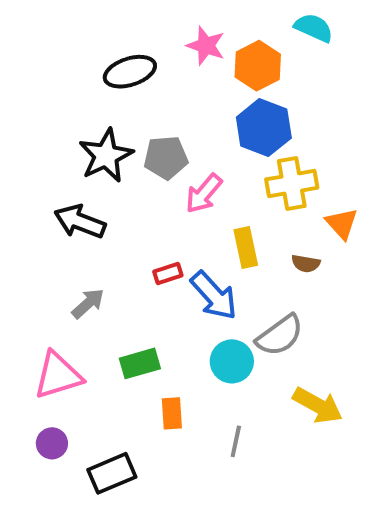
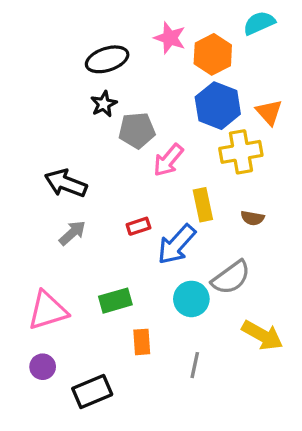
cyan semicircle: (314, 28) -> (259, 23), turned -48
black star: (106, 156) -> (104, 104), moved, size x0.6
orange triangle: (342, 224) -> (269, 112), moved
blue arrow: (214, 295) -> (176, 244), turned 84
gray arrow: (88, 303) -> (72, 233), moved

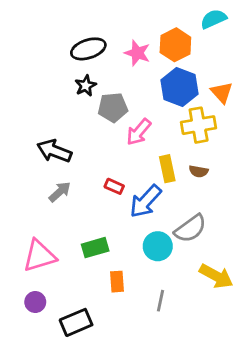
pink star: (170, 38) -> (137, 53), moved
brown semicircle: (253, 218) -> (199, 171), moved
red rectangle: (138, 226) -> (114, 186), turned 42

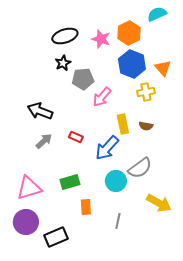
yellow cross: (199, 125) -> (146, 92), size x0.7
red rectangle: (114, 186) -> (76, 137), moved
purple circle: (35, 302) -> (26, 222), size x1.6

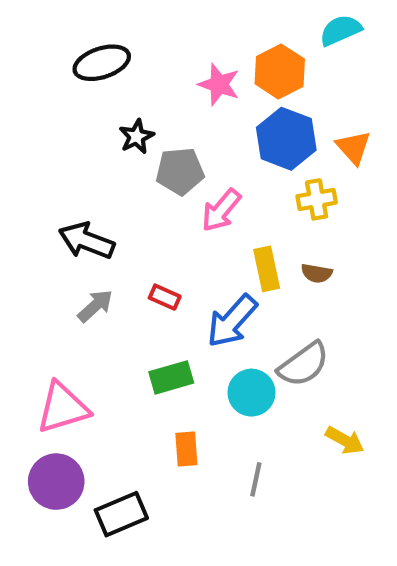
black ellipse: (65, 36) -> (102, 63), moved
green rectangle: (70, 182) -> (171, 377), moved
yellow arrow: (159, 203) -> (345, 440), size x0.7

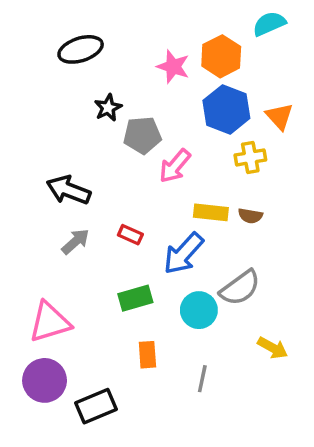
yellow rectangle: (267, 269) -> (211, 212), turned -72

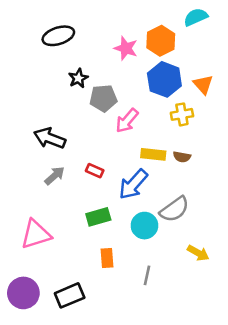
purple circle: (45, 380) -> (23, 293), moved

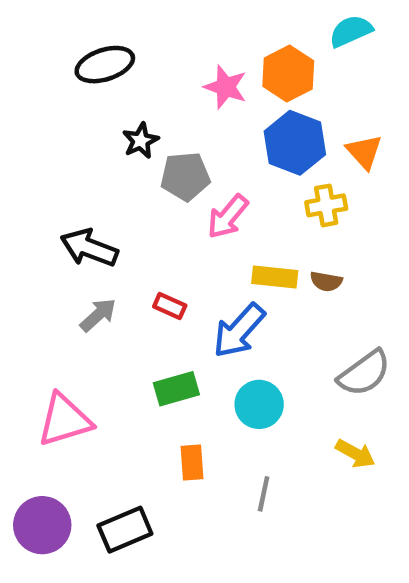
gray semicircle: (174, 209) -> (364, 373), moved

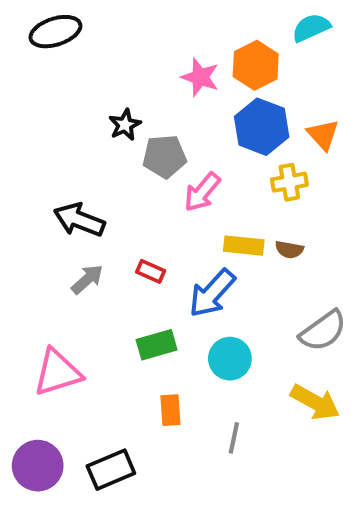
black ellipse: (105, 65) -> (55, 32), moved
yellow arrow: (355, 454) -> (315, 402), size x1.4

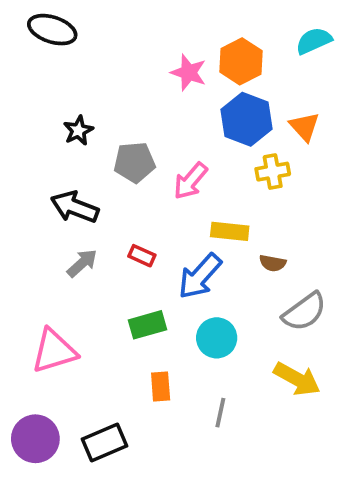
cyan semicircle: (311, 28) -> (314, 41), moved
black ellipse: (55, 32) -> (52, 30), turned 36
black star: (125, 125) -> (78, 130), moved
gray pentagon: (164, 156) -> (134, 162), moved
brown semicircle: (289, 250) -> (273, 263), moved

